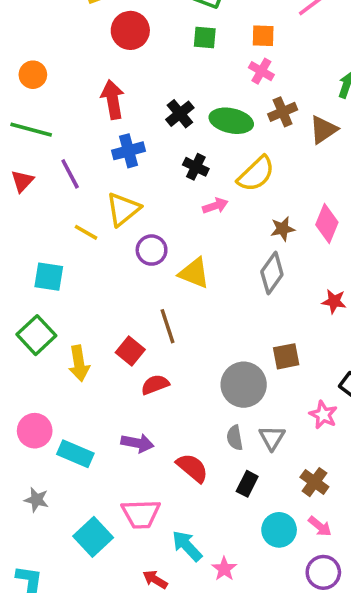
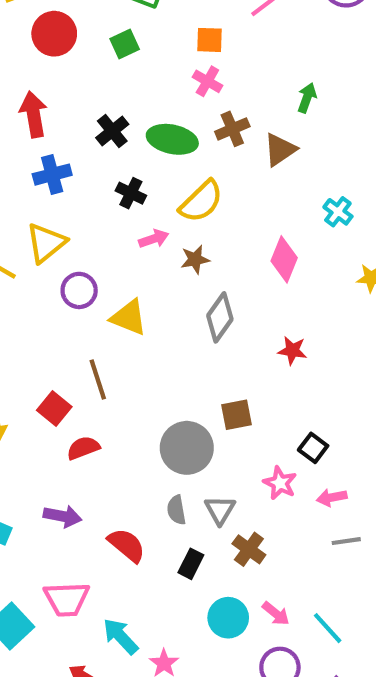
green square: (205, 37) -> (125, 44), moved, turned -30
brown star: (283, 229) -> (195, 259), moved
brown cross: (314, 482) -> (249, 549), moved

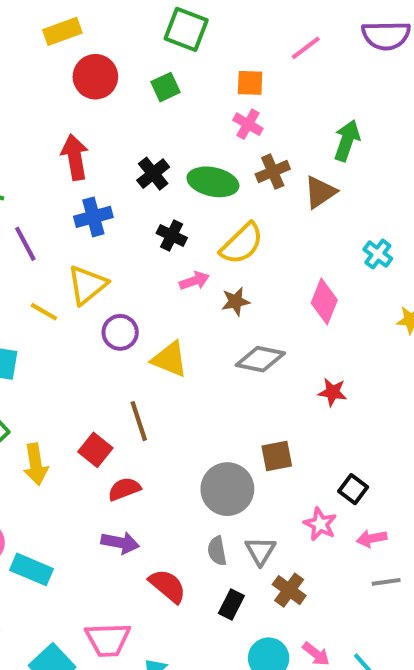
green arrow: (307, 98) -> (347, 141), size x1.4
gray diamond: (220, 317) -> (260, 359), turned 66
purple arrow: (63, 516) -> (120, 543), moved

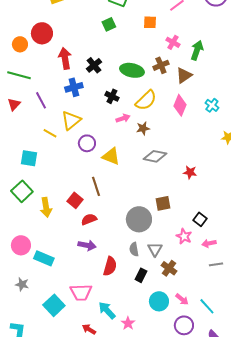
red circle: (95, 77) -> (42, 33), moved
pink cross: (248, 124) -> (173, 42), moved
black cross: (153, 174) -> (94, 65), moved
pink diamond: (324, 301) -> (180, 105), moved
red semicircle: (168, 586) -> (110, 266), turned 66

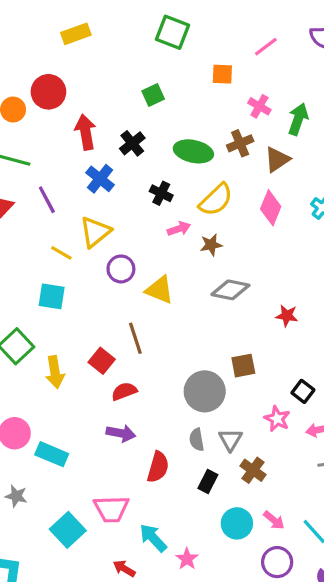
green square: (109, 24) -> (153, 95), moved
blue cross: (74, 87) -> (100, 179), turned -36
cyan square: (29, 158) -> (52, 296), moved

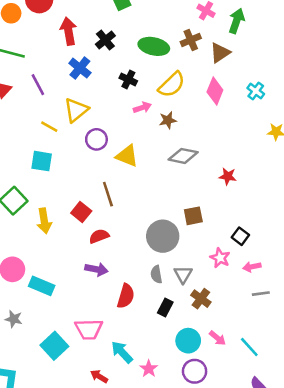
purple circle: (277, 562) -> (195, 371), moved

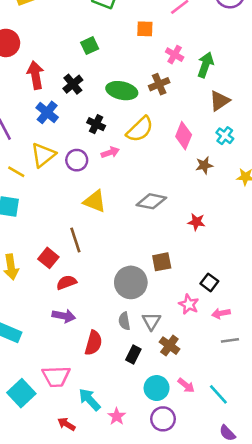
brown triangle: (220, 53) -> (220, 101), moved
brown star: (168, 120) -> (204, 165), moved
purple circle: (96, 139) -> (77, 160), moved

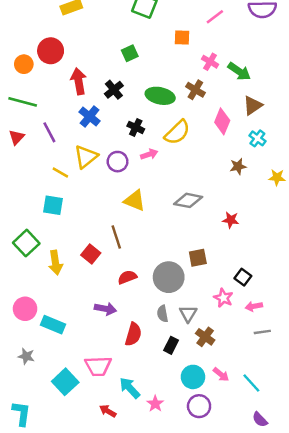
green arrow: (205, 65) -> (239, 71), turned 105
brown cross: (159, 84) -> (195, 90), turned -36
pink diamond: (184, 136) -> (222, 121), moved
red semicircle: (66, 282) -> (127, 277), moved

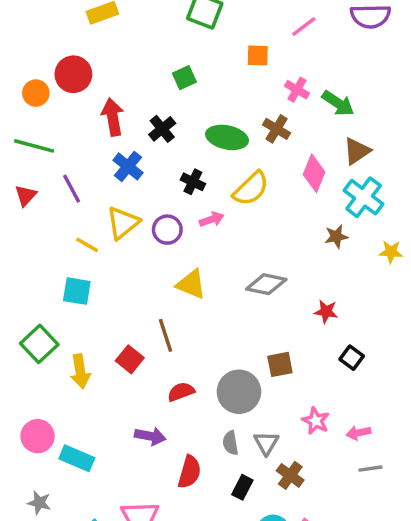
cyan cross: (257, 138) -> (364, 197), size x1.6
black square: (243, 277) -> (352, 358), moved

